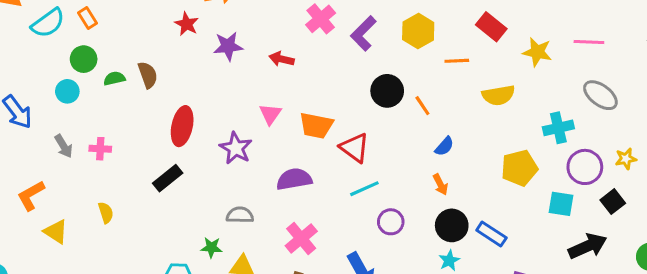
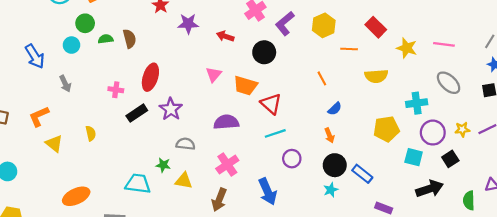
black circle: (387, 91) -> (264, 52), moved
purple star: (236, 148) -> (171, 109), moved
pink cross: (100, 149) -> (116, 90), moved

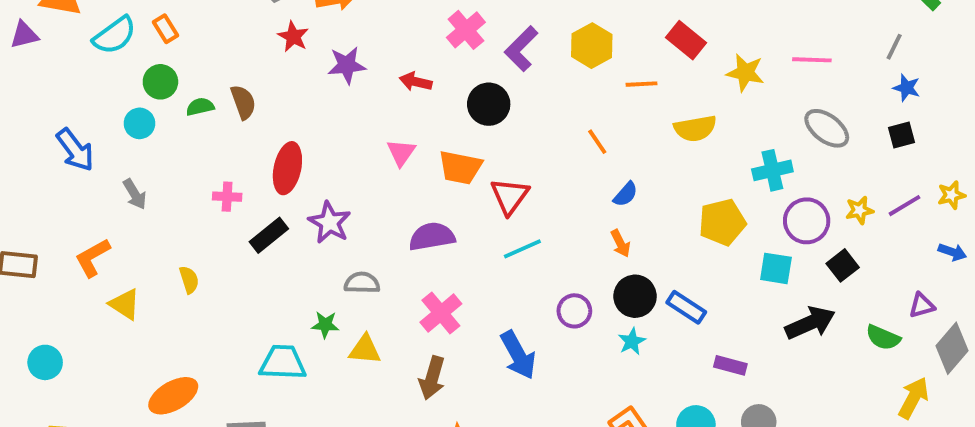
red triangle: (271, 104) -> (510, 196), turned 30
purple circle: (292, 159) -> (574, 311), moved
green semicircle: (469, 200) -> (883, 337), turned -60

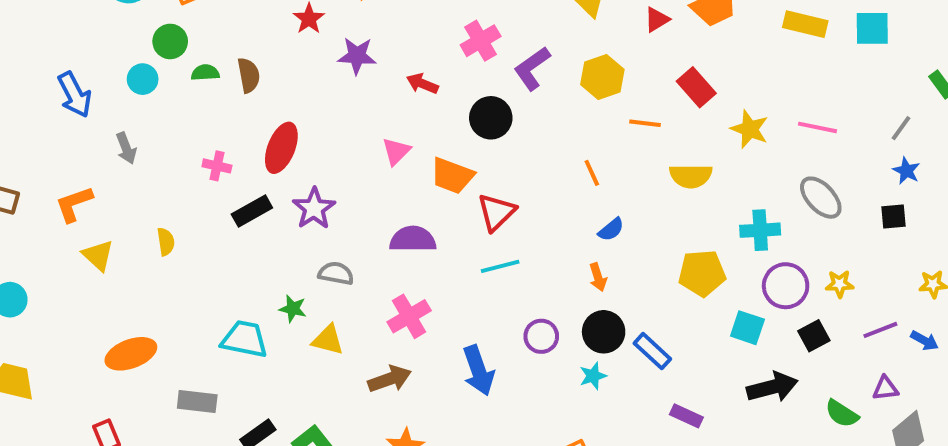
purple line: (905, 206) -> (880, 330), moved
brown arrow: (432, 378) -> (390, 379), turned -135

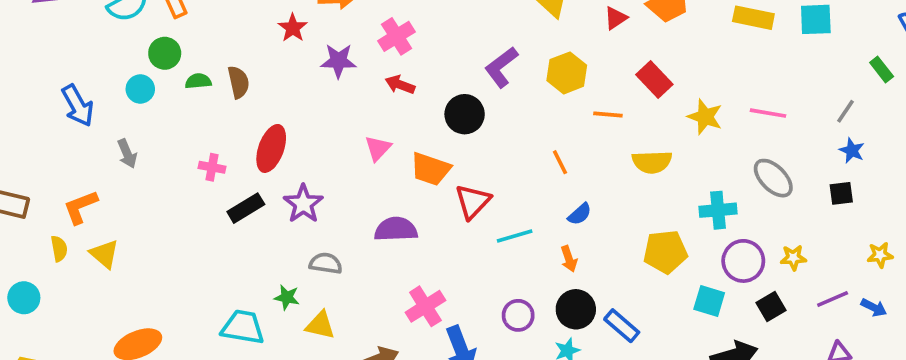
pink cross: (481, 41) -> (396, 36), moved
yellow semicircle: (166, 242) -> (59, 249), moved
cyan line: (500, 266) -> (515, 236), moved
pink cross: (409, 316) -> (425, 306), moved

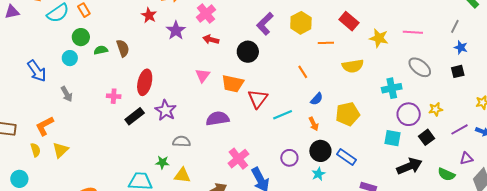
purple star: (338, 61) -> (176, 30), turned -30
yellow pentagon: (665, 252) -> (348, 114), moved
yellow triangle: (104, 254) -> (60, 150), turned 42

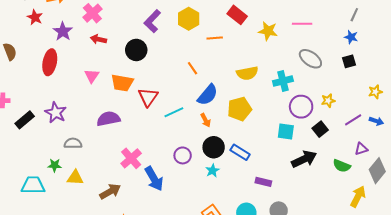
gray line: (455, 26) -> (354, 15), moved
yellow semicircle: (353, 66) -> (247, 73), moved
red ellipse: (145, 82) -> (50, 62), moved
blue semicircle: (317, 99) -> (208, 95), size x1.6

